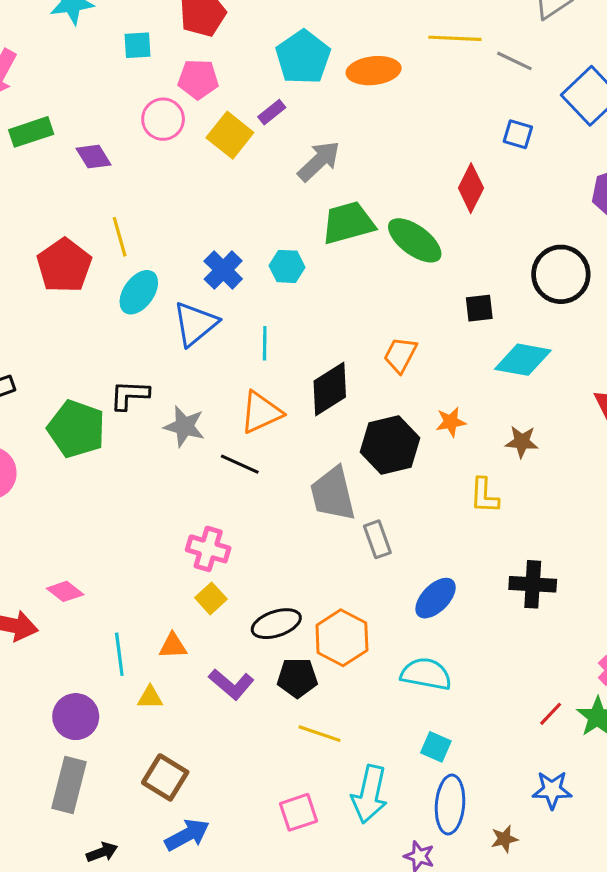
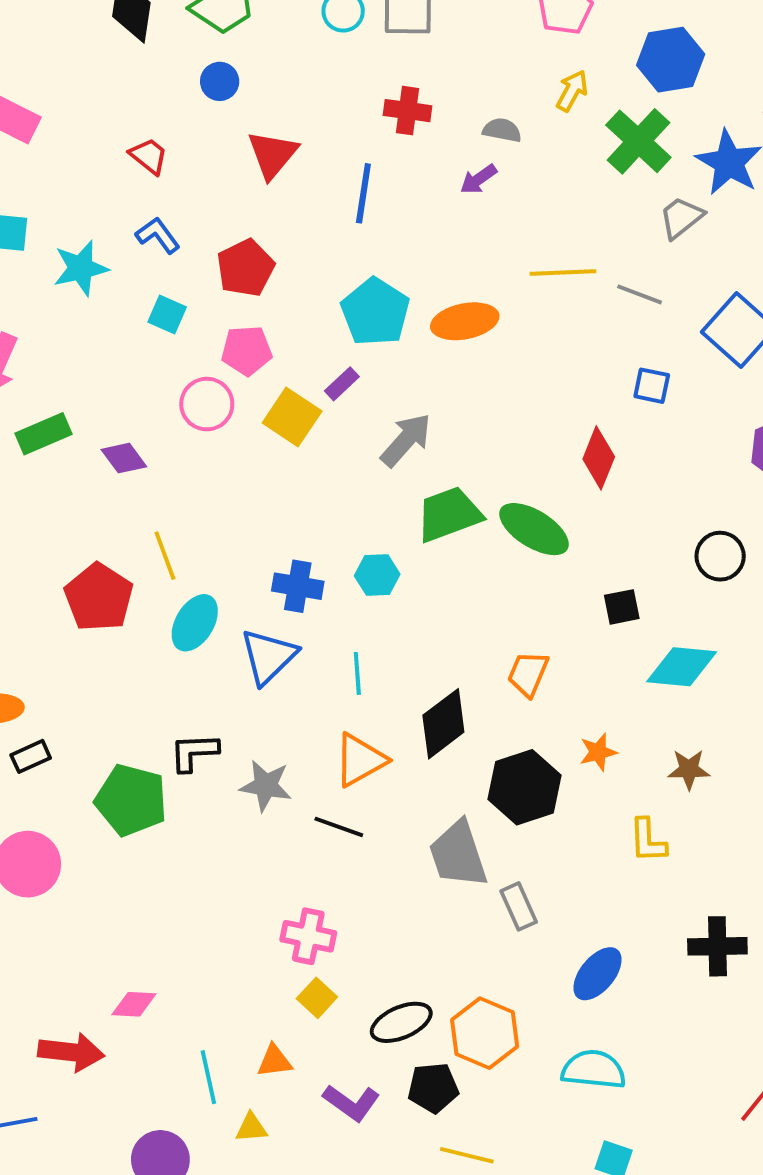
cyan square: (137, 45) -> (167, 314), turned 32
blue cross: (223, 270) -> (298, 586), turned -30
black circle: (561, 274) -> (720, 556), size x0.7
pink diamond: (65, 591) -> (134, 1004), turned -30

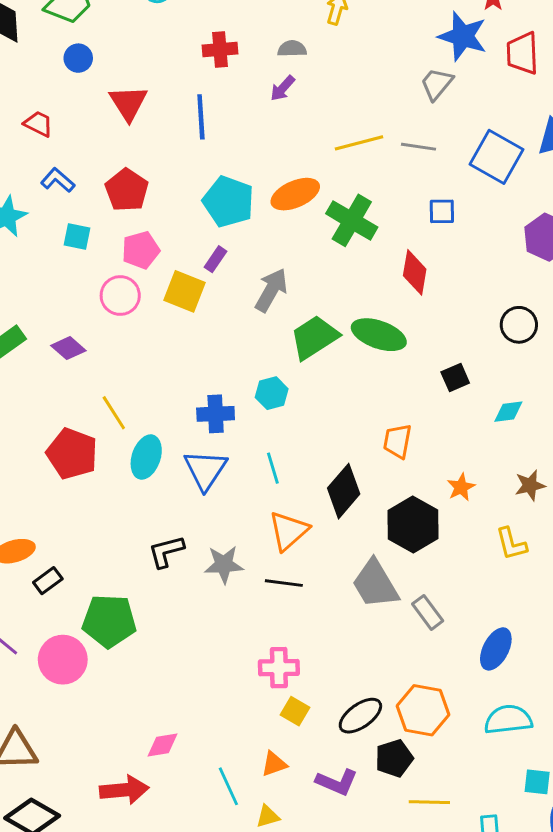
green cross: (638, 141) -> (352, 220), moved
cyan diamond: (682, 667) -> (508, 412), size x0.6
green pentagon: (131, 800) -> (109, 621), moved

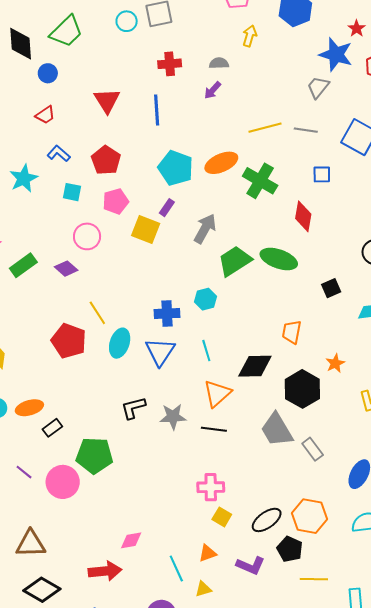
blue circle: (78, 58) -> (48, 73), moved
red trapezoid: (38, 124) -> (45, 115), turned 120
pink circle: (120, 296) -> (87, 236), moved
black diamond: (344, 491) -> (255, 366), turned 48
black pentagon: (394, 758) -> (290, 549), turned -30

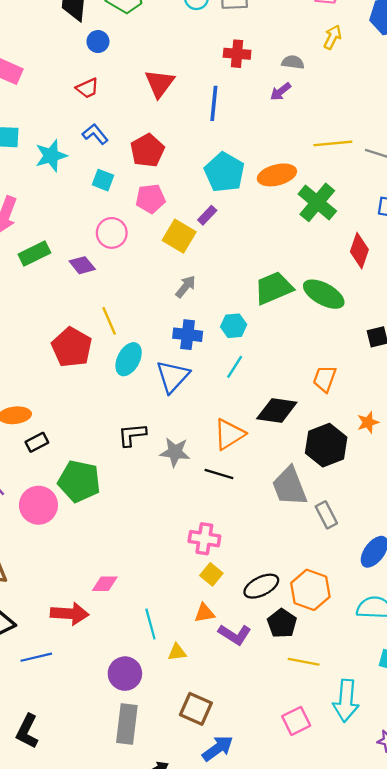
gray arrow: (205, 229) -> (186, 287), moved, size x0.7
cyan line: (206, 351) -> (235, 367), moved, turned 40
orange triangle: (208, 553) -> (204, 613), moved

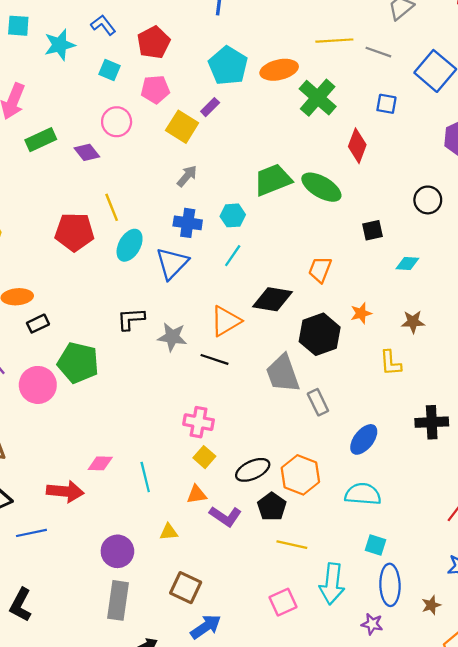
red pentagon: (72, 347) -> (75, 232), turned -30
cyan line: (150, 624) -> (145, 477), moved

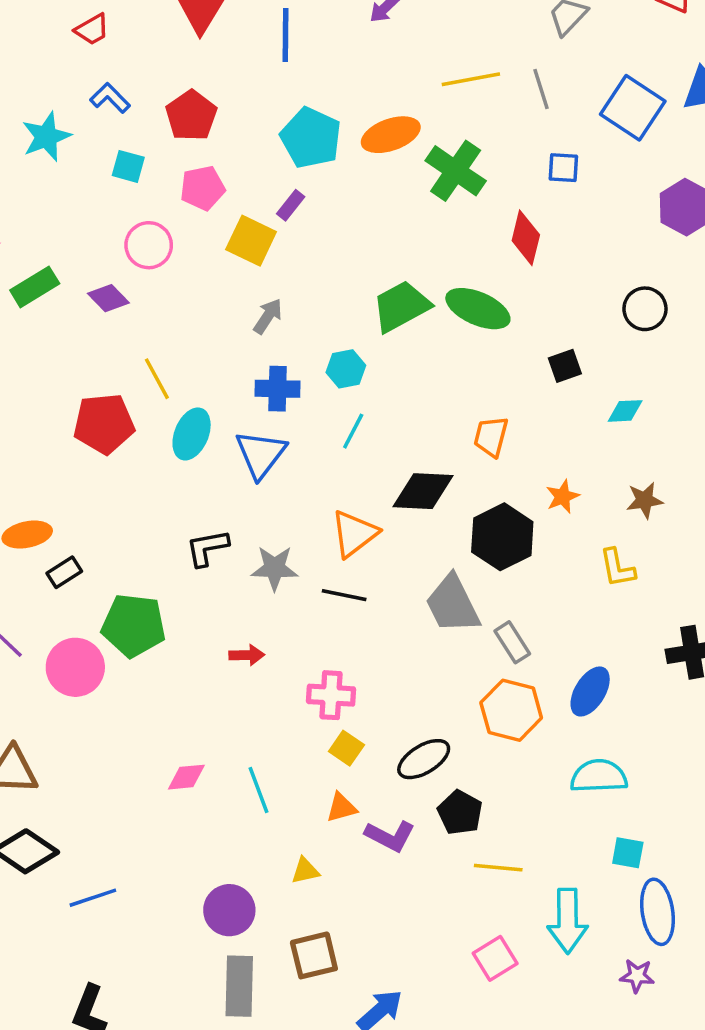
gray line: (378, 52) -> (541, 89), turned 60
orange hexagon: (300, 475) -> (511, 710), moved
red arrow: (65, 491) -> (247, 655), moved, size x0.6
brown square: (186, 588) -> (314, 955), moved, turned -32

